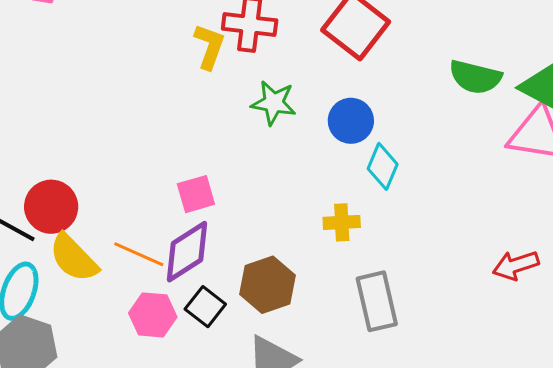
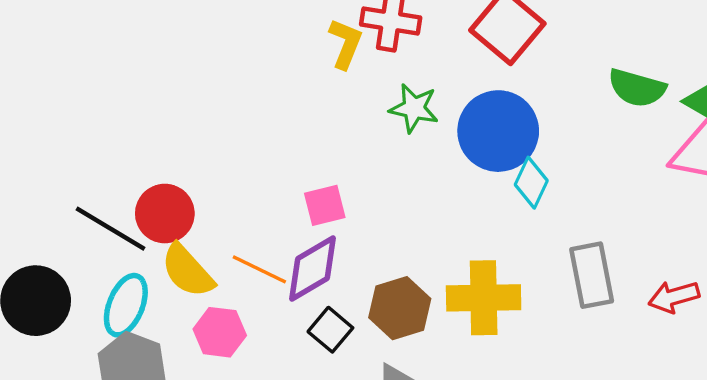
blue circle: (351, 121) -> (498, 131), size x1.6
yellow cross: (342, 222) -> (484, 298), moved, size x1.8
gray rectangle: (377, 301) -> (592, 275), moved
pink hexagon: (153, 315) -> (220, 332), moved

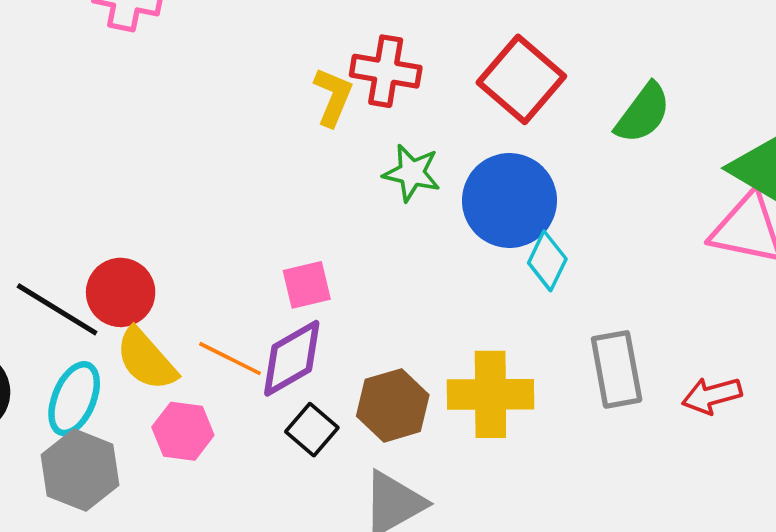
green semicircle: (637, 88) -> (643, 113), moved, turned -70

